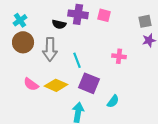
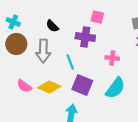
purple cross: (78, 14) -> (85, 37), moved
cyan cross: (20, 20) -> (13, 22), turned -32
black semicircle: (59, 24) -> (52, 26), turned 32
cyan semicircle: (113, 101) -> (115, 88), moved, size x1.6

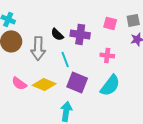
pink square: (97, 17) -> (110, 23), moved
black semicircle: (52, 26) -> (57, 34), moved

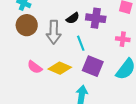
black semicircle: (57, 34) -> (73, 18), turned -80

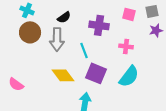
black semicircle: (73, 18) -> (64, 17), moved
pink semicircle: (35, 67) -> (16, 84), moved
yellow diamond: (60, 68) -> (63, 75), turned 30

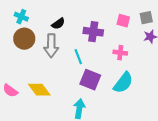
yellow diamond: (63, 75) -> (39, 90), moved

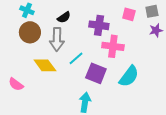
pink cross: (120, 53) -> (113, 46), moved, size x1.5
cyan line: (78, 57) -> (76, 58), moved, turned 70
yellow diamond: (39, 90) -> (45, 65), moved

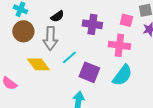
pink square: (129, 14) -> (126, 20), moved
pink cross: (113, 46) -> (119, 45), moved

